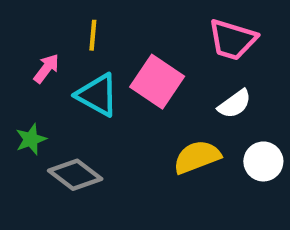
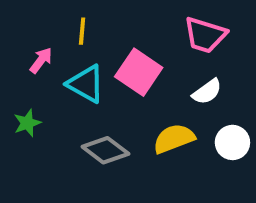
gray diamond: (75, 175) -> (105, 150), moved

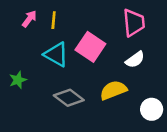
pink trapezoid: (205, 35) -> (134, 23), turned -112
pink arrow: (41, 60) -> (29, 19), moved
white circle: (232, 142) -> (152, 109), moved

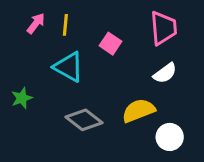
pink square: (90, 47) -> (110, 44), moved, size x0.6
white circle: (152, 109) -> (170, 137), moved

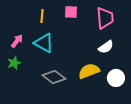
pink arrow: (36, 23) -> (17, 41), moved
pink square: (110, 44) -> (71, 12), moved, turned -32
white circle: (170, 137) -> (116, 78), moved

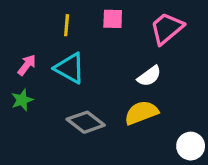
pink trapezoid: (105, 18) -> (167, 28), turned -125
white semicircle: (106, 47) -> (149, 76), moved
white circle: (116, 78) -> (191, 146), moved

